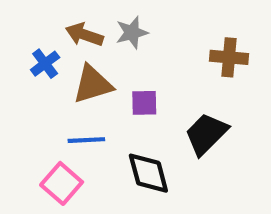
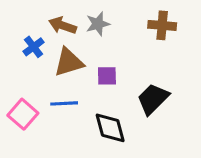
brown cross: (229, 57) -> (162, 25), moved
pink square: (62, 183) -> (23, 114), moved

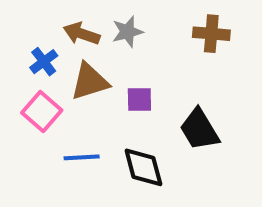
black trapezoid: (153, 99) -> (199, 129), turned -76
blue line: (64, 103) -> (82, 157), moved
pink square: (23, 114) -> (42, 111), moved

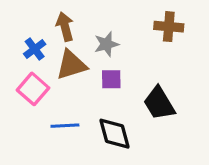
gray star: (127, 32) -> (106, 44), moved
brown arrow: (82, 34) -> (65, 27), turned 56

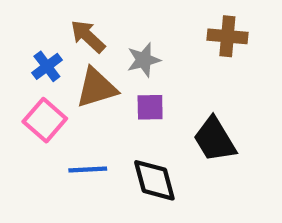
brown arrow: (65, 27) -> (88, 36), turned -32

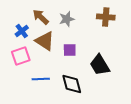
gray star: (144, 60) -> (67, 19), moved
brown triangle: (96, 88) -> (45, 41), turned 50
pink square: (45, 120) -> (21, 56), turned 30

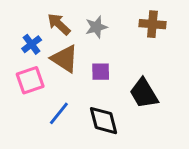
blue line: (41, 79) -> (59, 113), turned -48

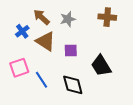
pink square: (30, 80) -> (19, 68), moved
blue line: (59, 113) -> (41, 80), turned -72

